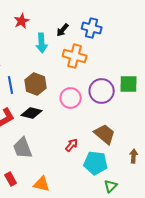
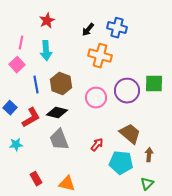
cyan arrow: (42, 43) -> (46, 51), moved
gray trapezoid: (23, 148) -> (59, 140), moved
brown arrow: (134, 156) -> (149, 155), moved
green triangle: (111, 186) -> (147, 184), moved

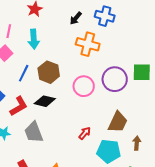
blue line: (36, 85) -> (24, 73), turned 36
brown trapezoid: (130, 134) -> (118, 122), turned 75
gray trapezoid: (59, 140) -> (34, 132), moved

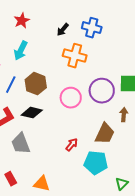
cyan arrow: (34, 39) -> (21, 51), turned 30
brown arrow: (137, 143) -> (124, 115), moved

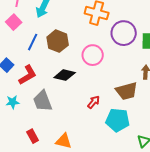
purple circle: (102, 91) -> (124, 33), moved
black diamond: (32, 113) -> (65, 75), moved
brown trapezoid: (105, 134) -> (127, 91), turned 50

